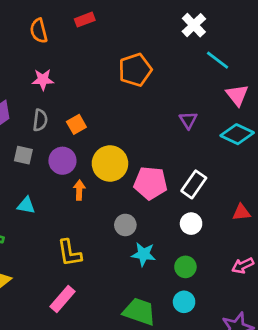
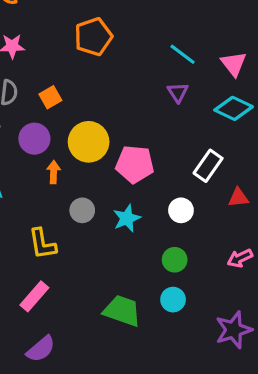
cyan line: (218, 60) -> (183, 54), moved
orange pentagon: (135, 70) -> (93, 37), moved
white rectangle: (194, 184) -> (208, 166), moved
gray circle: (125, 225) -> (82, 210), moved
cyan star: (144, 254) -> (127, 218), moved, turned -30

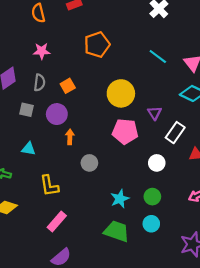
purple triangle: (178, 92) -> (155, 113), moved
yellow circle: (89, 142) -> (121, 93), moved
cyan star: (127, 218) -> (120, 199), moved
yellow L-shape: (42, 244) -> (49, 186), moved

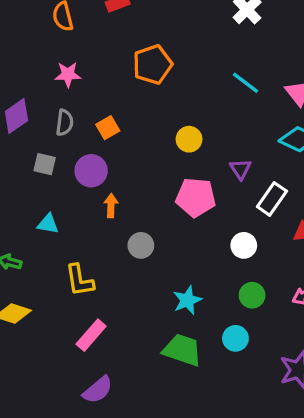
yellow circle: (121, 93) -> (189, 139), size x0.6
green circle: (152, 197) -> (252, 295), moved

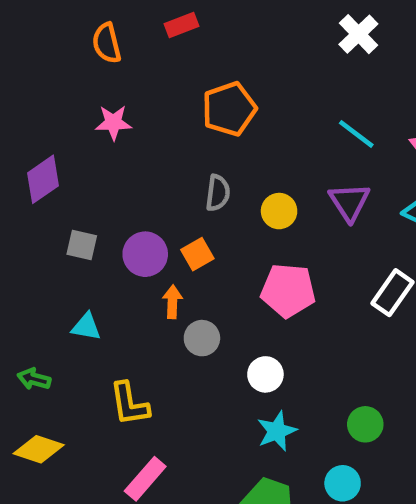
gray semicircle: (65, 123) -> (218, 193), moved
orange square: (108, 128) -> (197, 254), moved
purple triangle: (240, 169) -> (349, 202), moved, size x1.4
gray circle: (141, 245) -> (202, 338), moved
white circle: (244, 245) -> (265, 374), moved

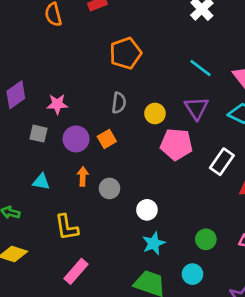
pink star: (113, 123) -> (57, 104), moved
pink pentagon: (288, 290) -> (176, 144), moved
orange arrow: (172, 302) -> (83, 176), moved

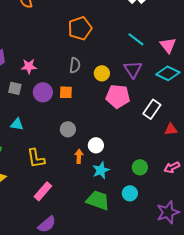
orange square: (107, 139) -> (66, 92), turned 32
orange arrow: (83, 176) -> (79, 156), moved

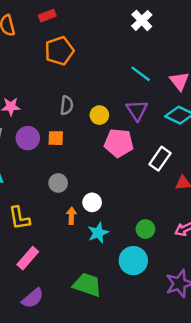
orange pentagon: (80, 28) -> (59, 51), moved
cyan circle: (130, 193) -> (133, 261), size x1.5
green trapezoid: (98, 200) -> (87, 285), moved

